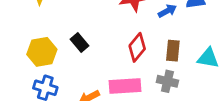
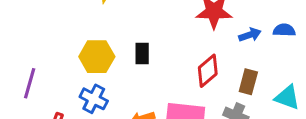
black rectangle: (79, 43) -> (142, 54), turned 30

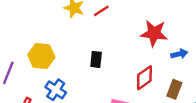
yellow hexagon: (97, 57) -> (41, 56), moved

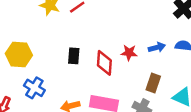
red star: (154, 33) -> (129, 53), moved, size x0.6
red diamond: (144, 78) -> (104, 63), moved, turned -50

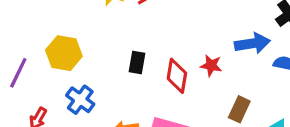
blue arrow: (157, 47) -> (252, 43), moved, size x1.5

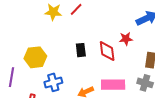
blue cross: (80, 100) -> (53, 82), turned -36

